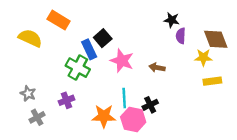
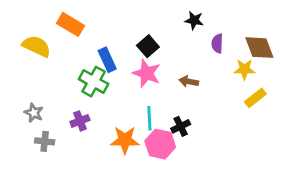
black star: (172, 20) -> (194, 20), moved
black square: (103, 38) -> (148, 46), moved
yellow rectangle: (212, 81) -> (255, 98), turned -30
gray cross: (37, 117) -> (45, 141), turned 35

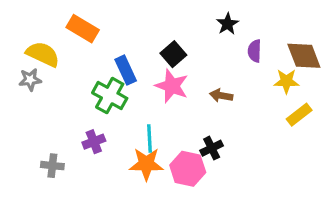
black star: (194, 20) -> (227, 24), turned 30
gray star: (34, 113) -> (30, 80), moved, turned -30
cyan line: (149, 118) -> (149, 138), moved

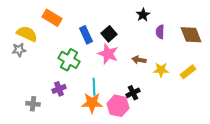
blue rectangle: (126, 70) -> (86, 35), moved
yellow star: (286, 81) -> (161, 70), moved

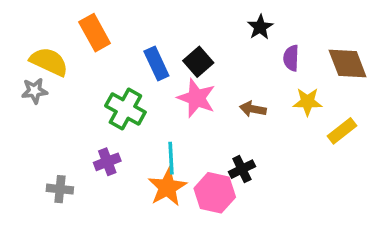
orange rectangle: (52, 18) -> (95, 33), turned 30
yellow star: (161, 70) -> (307, 102), moved
orange star: (92, 103) -> (167, 187), turned -30

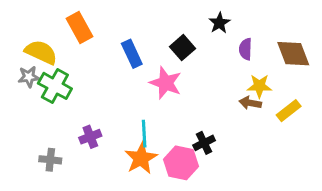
black square: (198, 62) -> (183, 48), moved
green cross: (125, 109) -> (55, 86), moved
brown arrow: (253, 109) -> (250, 103), moved

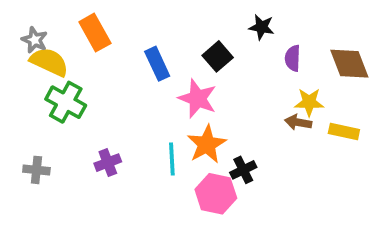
black star: (219, 23) -> (262, 27), turned -30
gray star: (29, 77) -> (35, 40), moved, turned 30
yellow rectangle: (289, 111) -> (344, 131), turned 50
orange star: (141, 158) -> (207, 144), moved
gray cross: (50, 160) -> (36, 170), moved

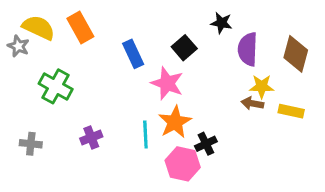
gray star: (35, 40) -> (18, 46), moved
purple semicircle: (293, 58) -> (248, 49), size x1.5
yellow semicircle: (49, 62) -> (39, 28), moved
brown diamond: (349, 64) -> (296, 54), turned 36

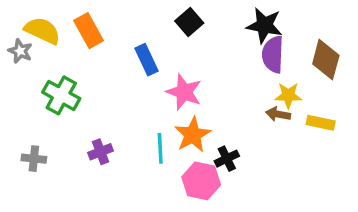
black star: (221, 23) -> (264, 25), moved, size x1.5
black square: (184, 48) -> (189, 22), moved

